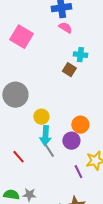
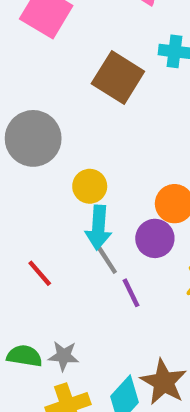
brown square: (69, 70) -> (118, 78), moved, size x1.6
purple line: (78, 172) -> (131, 293), moved

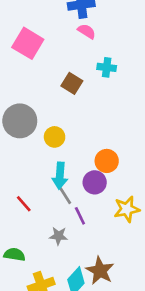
brown square: (118, 78) -> (72, 83), size x0.7
yellow circle: (90, 186) -> (55, 137), moved
gray star: (64, 356) -> (59, 236), moved

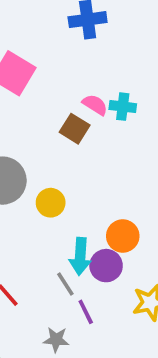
pink semicircle: (87, 31) -> (95, 105), moved
cyan arrow: (60, 176) -> (80, 256), moved

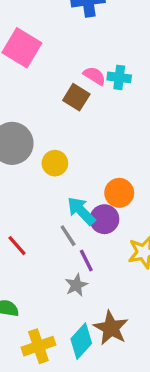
cyan arrow: (80, 256) -> (81, 211), turned 132
gray star: (56, 340) -> (76, 285), moved, turned -30

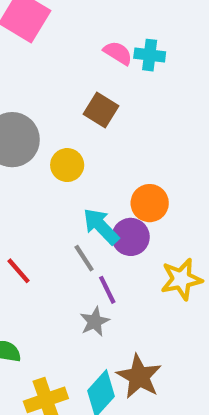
brown square: (76, 97) -> (101, 110), moved

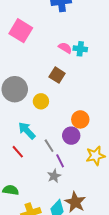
cyan arrow: (101, 226) -> (27, 131), moved

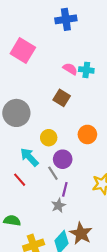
yellow circle: (41, 101) -> (49, 138), moved
orange circle: (80, 119) -> (87, 134), moved
purple circle: (71, 136) -> (63, 159), moved
purple line: (60, 161) -> (65, 189), turned 40

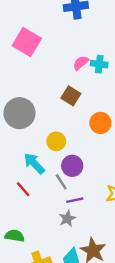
pink semicircle: (70, 69) -> (81, 63), turned -72
orange circle: (87, 134) -> (100, 123), moved
purple line: (65, 189) -> (75, 200), turned 64

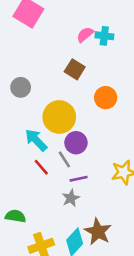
gray circle: (19, 113) -> (21, 87), size x0.6
yellow circle: (56, 141) -> (59, 117), size x1.6
red line: (23, 189) -> (41, 167), moved

